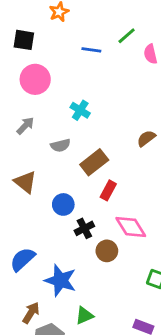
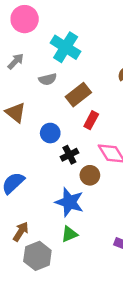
cyan cross: (80, 110) -> (66, 47), size x1.6
blue star: (60, 280) -> (69, 202), moved

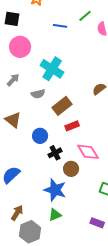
red rectangle: (91, 120) -> (72, 126), turned 40

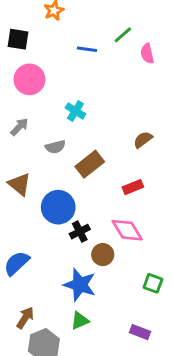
cyan cross: (52, 69) -> (75, 111), size x0.6
red rectangle: (72, 126) -> (133, 187), moved
blue circle: (40, 136) -> (58, 207), size x1.5

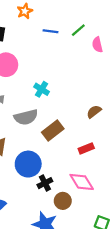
blue line: (87, 49) -> (50, 31), moved
gray semicircle: (55, 147) -> (26, 117), size x1.5

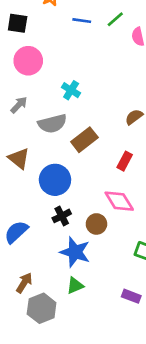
red rectangle: (86, 148) -> (125, 161), turned -40
black cross: (45, 183) -> (62, 216), moved

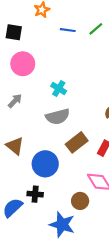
gray semicircle: (52, 124) -> (58, 117), moved
brown rectangle: (84, 140) -> (77, 142), moved
black cross: (62, 216) -> (35, 194), moved, turned 32

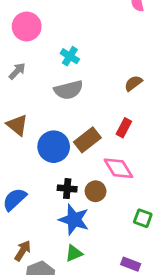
brown rectangle: (77, 142) -> (87, 140), moved
black cross: (35, 194) -> (67, 189), moved

